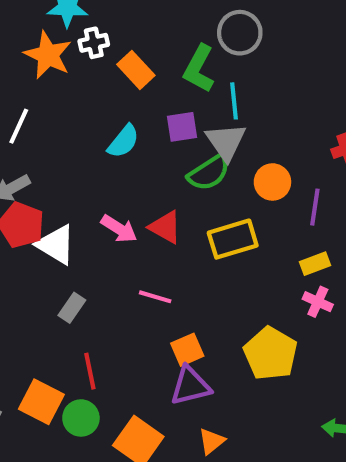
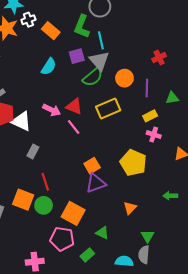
pink line: (155, 297) -> (74, 127), moved, turned 42
orange triangle: (212, 441) -> (130, 208), moved

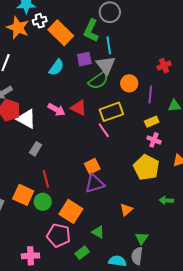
orange rectangle: (51, 31) -> (61, 33), size x1.4
pink line: (74, 127) -> (104, 130), moved
yellow pentagon: (133, 163) -> (146, 167), moved

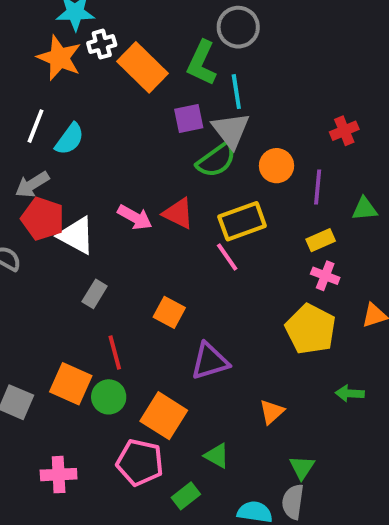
cyan semicircle: (56, 67) -> (70, 139), moved
orange square: (92, 166) -> (169, 312), moved, turned -35
pink cross: (31, 256) -> (59, 475), moved

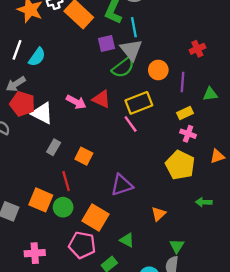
orange square: (169, 312) -> (84, 156), moved

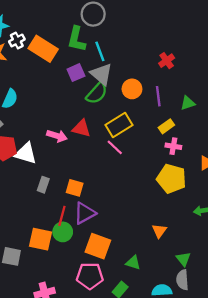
red line: (66, 181) -> (62, 216), turned 42
purple triangle: (122, 185) -> (85, 213), moved
green circle: (63, 207) -> (63, 232), moved

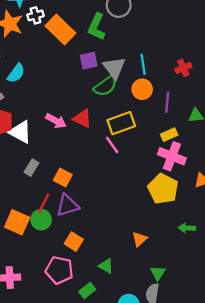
cyan line: (100, 51) -> (143, 64), moved
pink cross: (173, 146) -> (172, 156), size x1.6
orange square: (98, 246) -> (74, 242), size x0.7

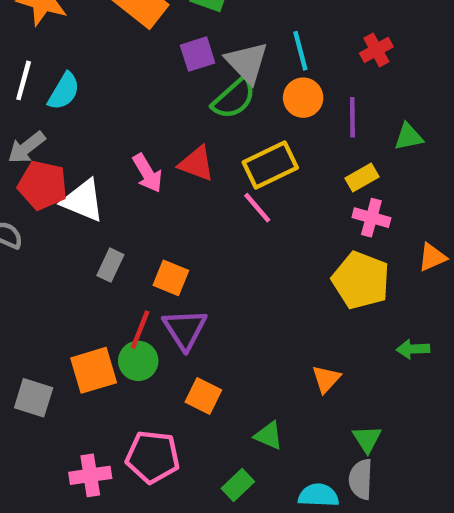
pink arrow: (56, 121) -> (147, 173), turned 36
pink cross: (172, 156) -> (371, 218), size x0.7
purple triangle: (67, 205) -> (185, 329), turned -40
orange square: (17, 222) -> (94, 370), turned -35
pink pentagon: (59, 270) -> (153, 457), moved

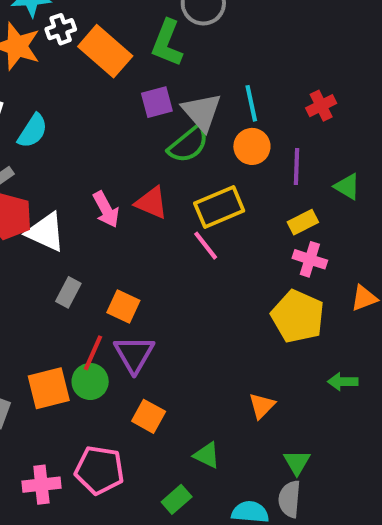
green triangle: (409, 137) -> (347, 187), turned 40

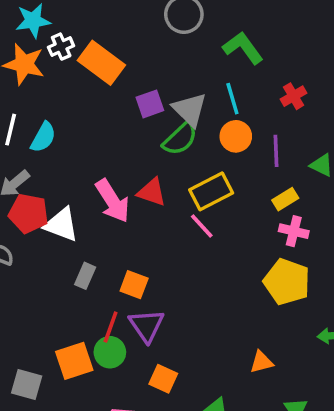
green L-shape: (167, 43) -> (243, 48), moved, turned 126
pink arrow: (106, 209) -> (113, 201), size x1.4
orange triangle: (262, 406) -> (261, 362), turned 35

